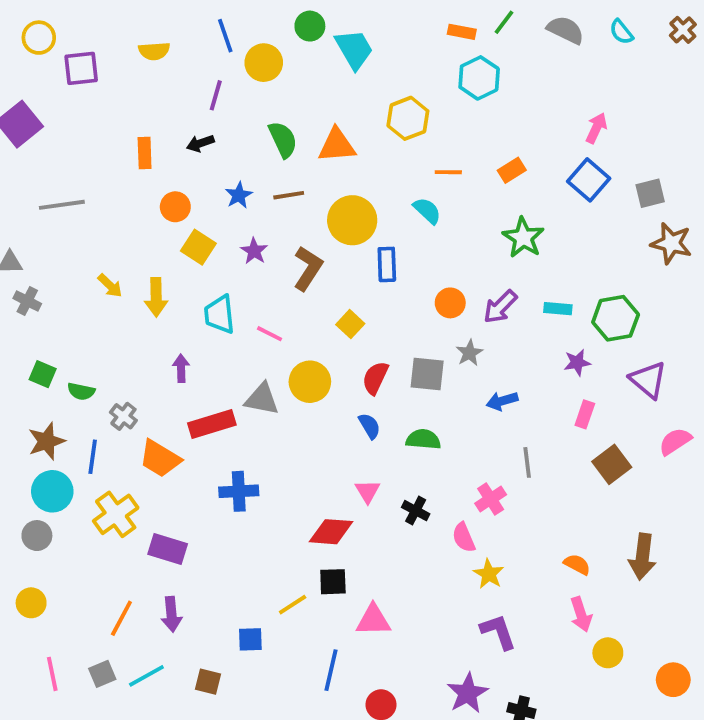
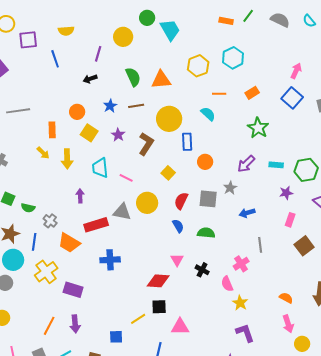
blue line: (225, 36) -> (55, 59), moved
cyan hexagon: (479, 78) -> (233, 58), moved
orange rectangle: (145, 153) -> (52, 130), moved
orange circle: (450, 303) -> (205, 162), moved

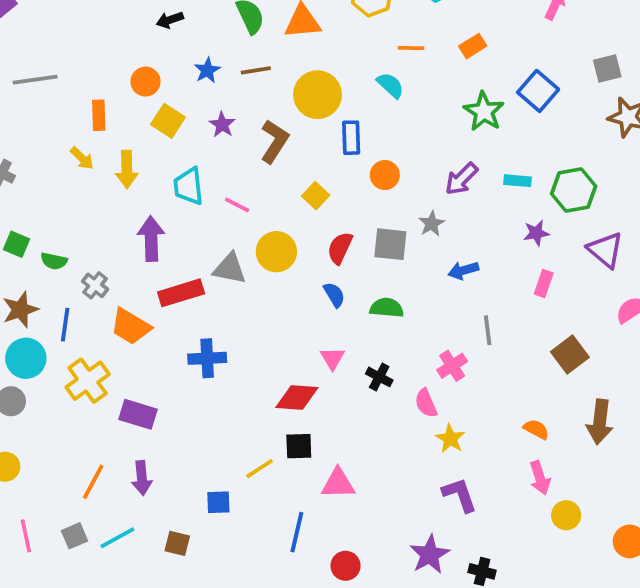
blue square: (292, 98) -> (538, 91), moved
purple arrow: (80, 196) -> (151, 239), size x1.6
brown square: (304, 246) -> (570, 355), moved

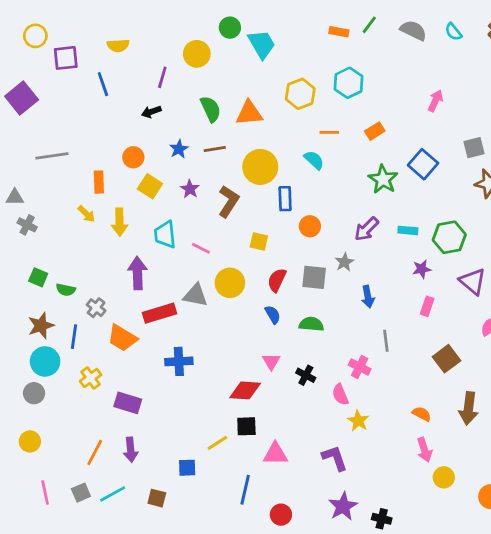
yellow square: (316, 196) -> (259, 241), turned -30
blue arrow: (463, 270) -> (368, 297), turned -85
pink cross: (452, 366) -> (360, 367), turned -30
yellow cross: (88, 381) -> (91, 378), size x0.7
purple L-shape: (460, 495) -> (335, 458), moved

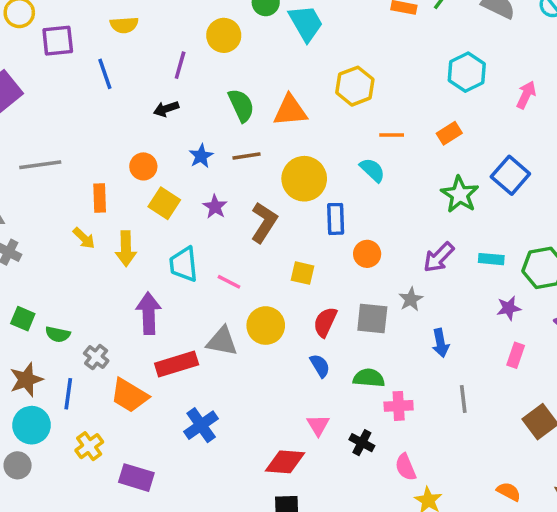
cyan hexagon: (349, 83) -> (467, 72), moved
blue cross: (179, 361) -> (201, 425), turned -32
pink cross: (360, 367) -> (399, 406), moved, turned -30

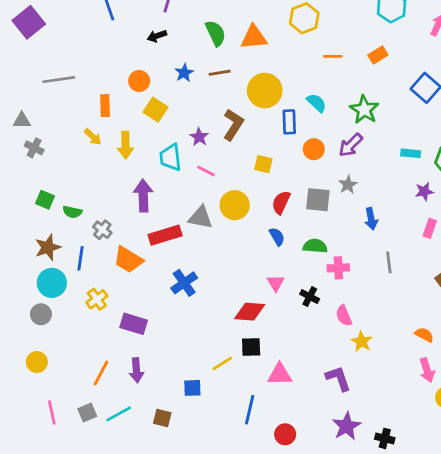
cyan semicircle: (372, 170) -> (317, 103), moved
green star: (460, 194) -> (364, 110), moved
purple star: (215, 207) -> (199, 137), moved
purple arrow: (439, 257) -> (351, 145), moved

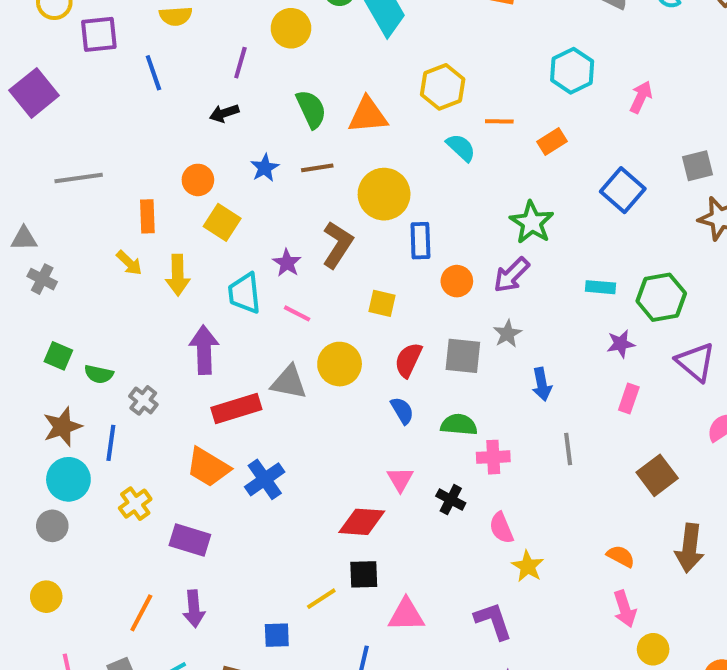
orange line: (333, 56) -> (499, 121), moved
cyan semicircle: (317, 103) -> (461, 148), moved
orange trapezoid: (128, 260) -> (208, 467), moved

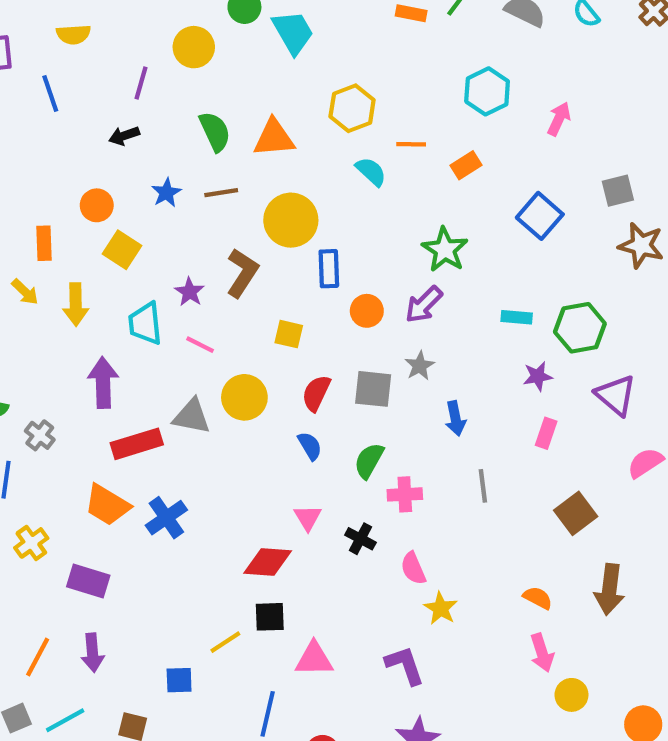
green semicircle: (459, 425) -> (369, 461), turned -66

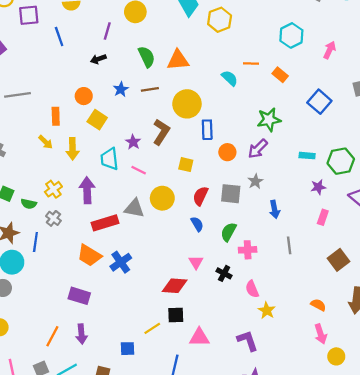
yellow hexagon: (352, 108) -> (220, 20), moved
orange rectangle: (466, 165) -> (280, 75), turned 72
green star: (445, 250) -> (269, 120), turned 30
yellow cross: (31, 543) -> (53, 189), moved

